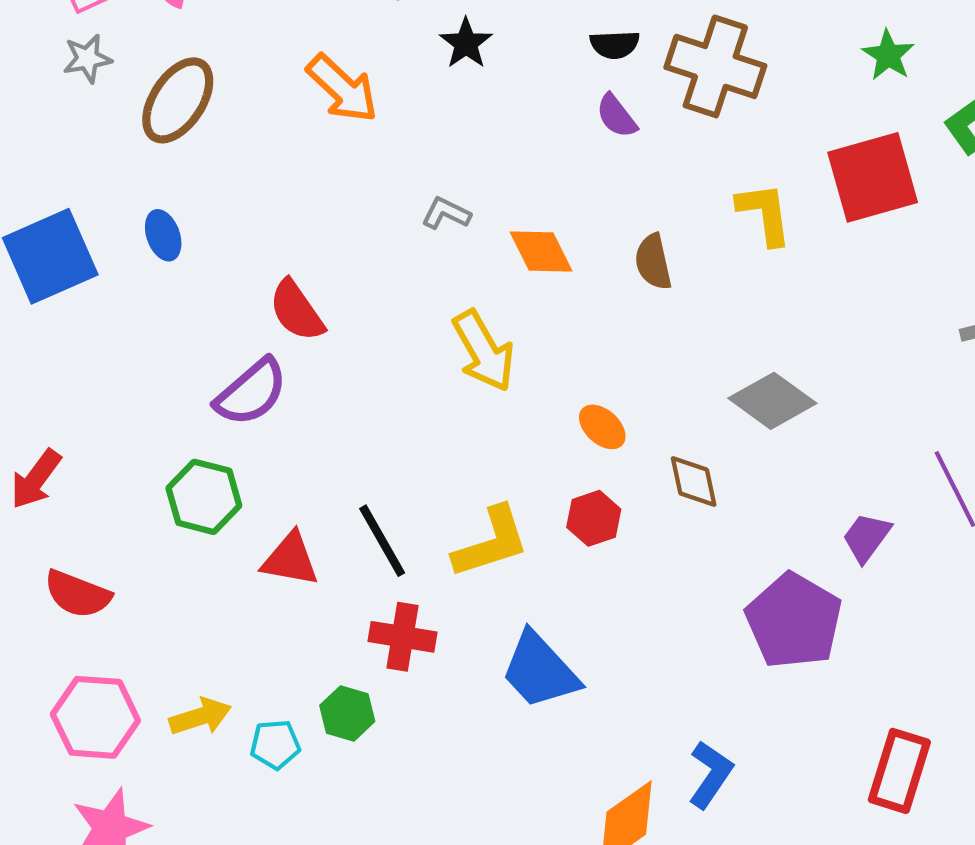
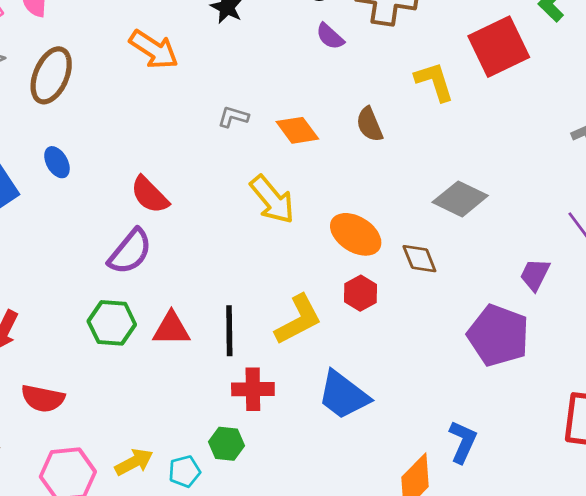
orange ellipse: (602, 427) -> (356, 234), size x1.6
black line: (382, 541) -> (229, 331), turned 39
red triangle: (290, 559) -> (171, 329), moved

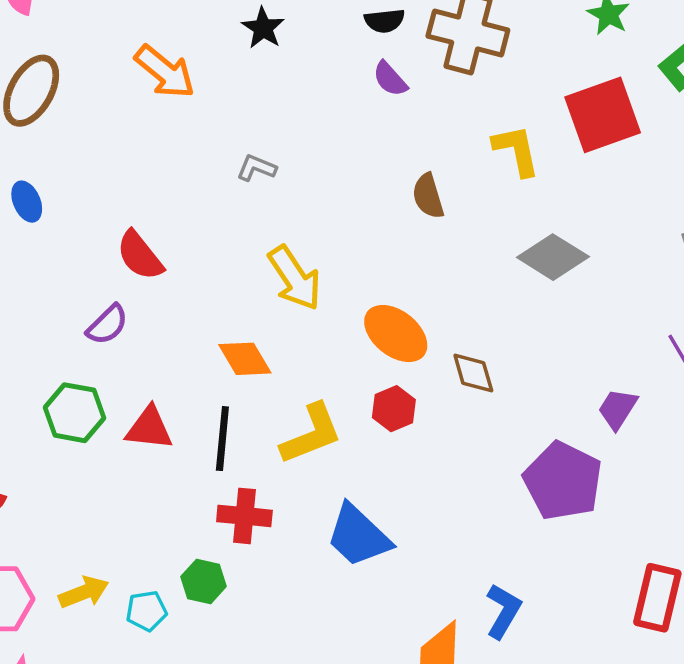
orange diamond: (297, 130) -> (245, 359), moved
gray diamond: (460, 199) -> (553, 257), moved
purple semicircle: (130, 252) -> (107, 325), size x0.7

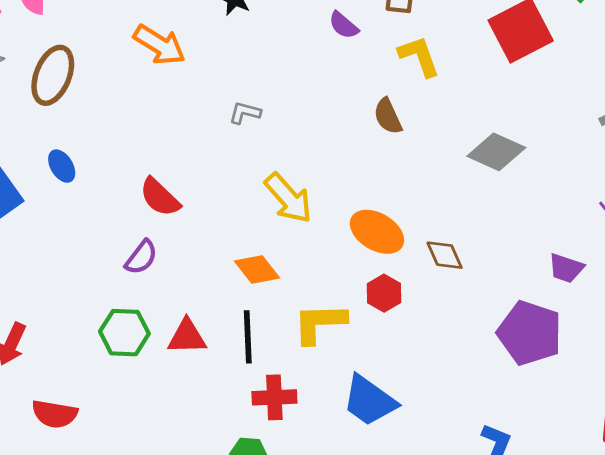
yellow L-shape: (516, 150) -> (419, 56), moved
purple trapezoid: (618, 409) -> (566, 268), turned -96
yellow L-shape: (311, 434) -> (320, 323), turned -152

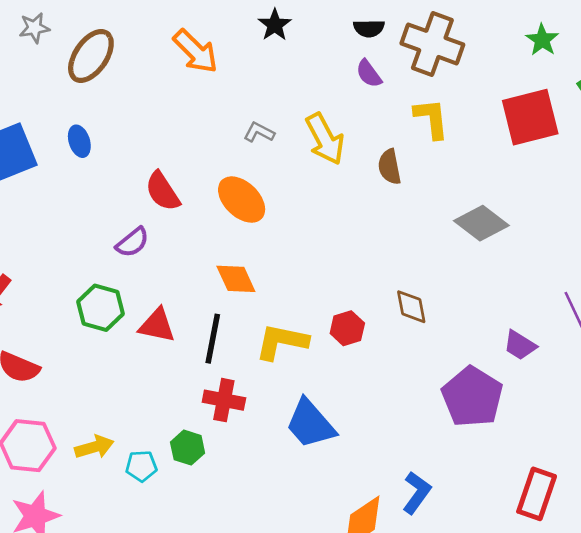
yellow arrow: (288, 198) -> (325, 139), moved
orange ellipse: (377, 232) -> (242, 200), moved

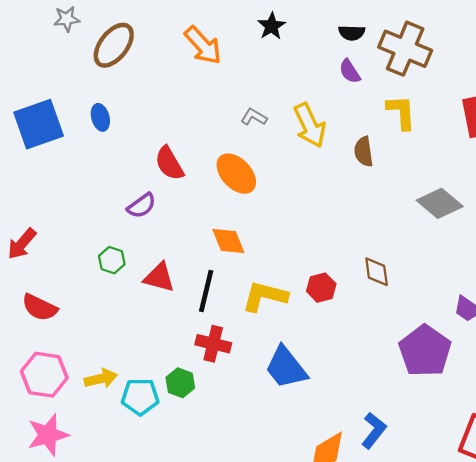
green hexagon: (100, 308) -> (112, 260), size x0.7
cyan pentagon: (141, 466) -> (140, 397), size x1.4

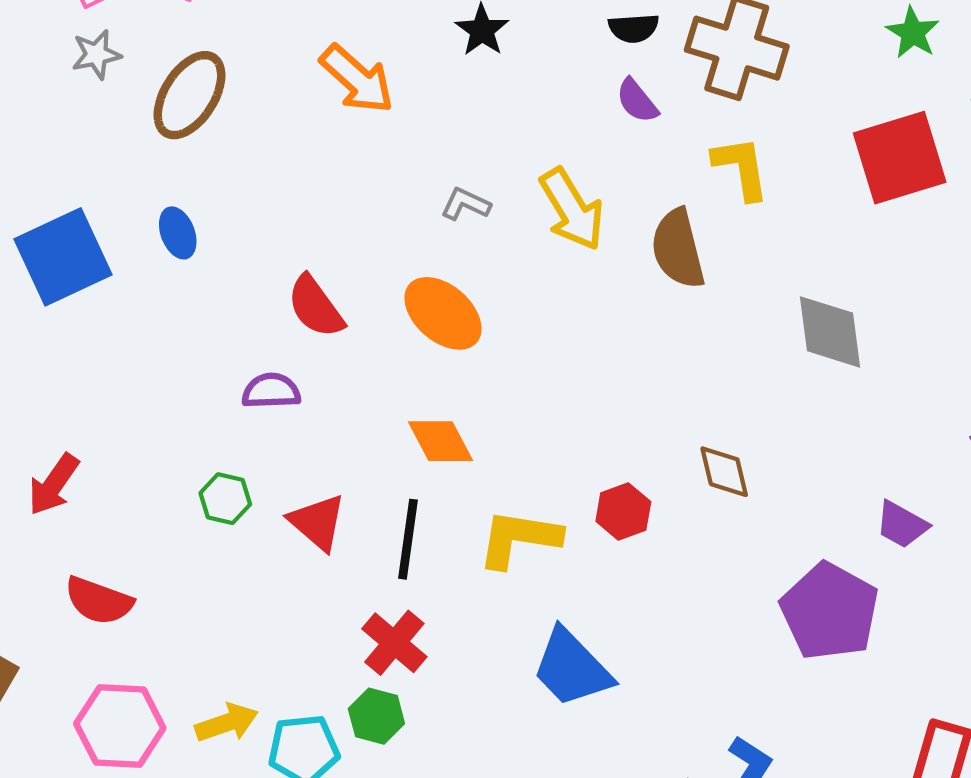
brown semicircle: (364, 152) -> (678, 249), size x1.4
gray diamond: (440, 203) -> (830, 332), turned 48
purple semicircle: (142, 206) -> (271, 391), turned -140
red triangle: (159, 277) -> (317, 522), turned 32
red cross: (213, 344) -> (394, 643), moved, turned 32

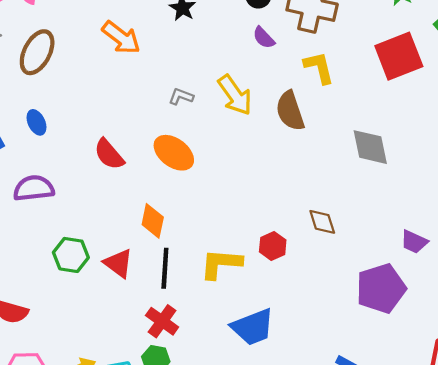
purple semicircle: (271, 391) -> (34, 188), moved, size x1.4
orange diamond: (440, 441) -> (153, 221), moved, turned 44
green hexagon: (225, 499) -> (71, 255), size x1.4
purple pentagon: (830, 611) -> (381, 288), turned 30
blue trapezoid: (572, 668) -> (253, 327), turned -63

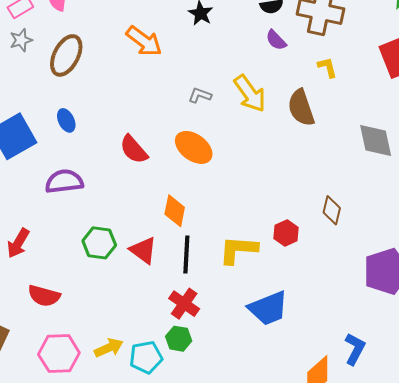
yellow L-shape: (319, 68) -> (327, 67), size x0.7
brown diamond: (322, 222) -> (332, 210), turned 32

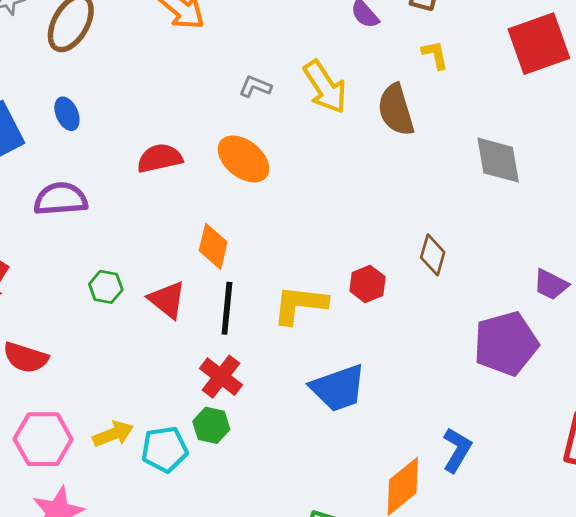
red semicircle: (134, 149) -> (160, 158), turned 116
green hexagon: (99, 243) -> (106, 287), size x0.7

